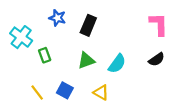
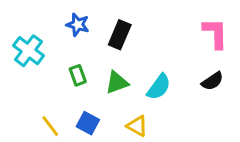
green rectangle: (45, 55) -> (78, 75), moved

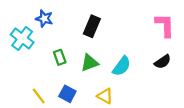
blue star: (78, 25) -> (44, 19), moved

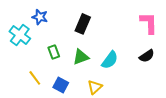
yellow line: (39, 96) -> (35, 78), moved
yellow triangle: (105, 96) -> (95, 87), turned 49

